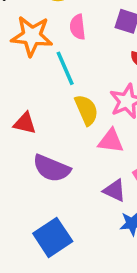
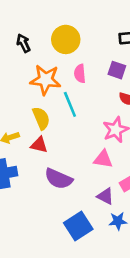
yellow semicircle: (86, 110) -> (41, 118), moved
blue square: (53, 237) -> (78, 226), moved

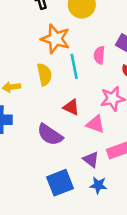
pink semicircle: (80, 74) -> (99, 55), moved
red triangle: (39, 145) -> (71, 107), moved

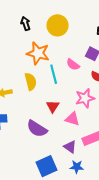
pink semicircle: (99, 55) -> (73, 65), turned -56
red triangle: (71, 107) -> (53, 106), turned 40

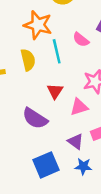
pink triangle: (72, 119) -> (79, 107), turned -35

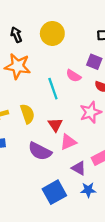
orange star: (38, 25) -> (18, 66), moved
yellow semicircle: (28, 60) -> (27, 114), moved
pink triangle: (79, 107) -> (68, 142), moved

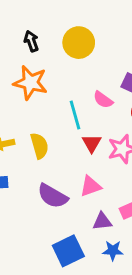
red triangle: (55, 125) -> (92, 143), moved
purple triangle: (79, 168) -> (102, 221), turned -40

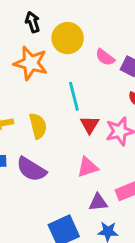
yellow circle: (79, 43) -> (68, 38), moved
pink semicircle: (103, 100) -> (105, 57), moved
purple semicircle: (53, 196) -> (31, 169), moved

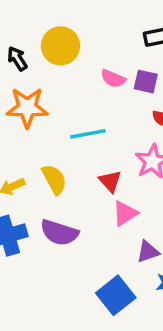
yellow circle: (68, 38) -> (60, 46), moved
cyan line: (74, 96) -> (88, 134), turned -72
red triangle: (90, 125) -> (110, 181), moved

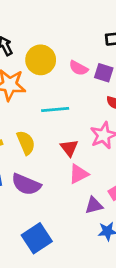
yellow circle: (60, 46) -> (41, 60), moved
blue square: (116, 295) -> (37, 238), moved

